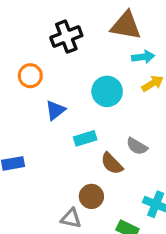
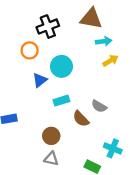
orange circle: (30, 76) -> (30, 50), moved
cyan circle: (107, 91) -> (61, 66), moved
brown circle: (91, 196) -> (51, 136), moved

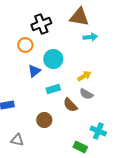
yellow arrow: (110, 61) -> (84, 76), moved
gray triangle: (51, 159) -> (17, 140), moved

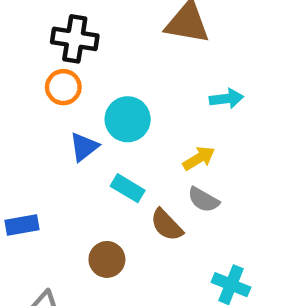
black cross: (41, 24) -> (75, 39), moved, turned 30
cyan arrow: (90, 37) -> (226, 99), moved
cyan rectangle: (53, 89) -> (128, 188), turned 48

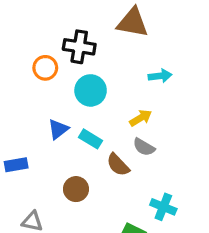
black cross: (75, 39) -> (79, 47), moved
blue triangle: (84, 147) -> (58, 129), moved

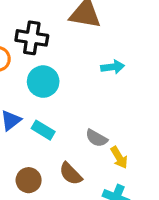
yellow arrow: (141, 118) -> (119, 158), moved, turned 90
brown semicircle: (118, 165) -> (71, 174), moved

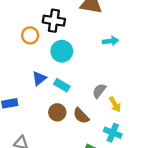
gray semicircle: (96, 138) -> (99, 91), turned 98
brown circle: (29, 180) -> (57, 112), moved

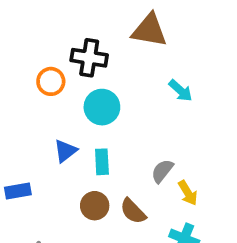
cyan arrow: (110, 41) -> (180, 91), turned 49
cyan rectangle: (62, 85) -> (102, 162), turned 56

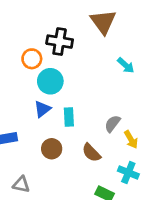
brown triangle: (149, 30) -> (103, 22), turned 44
cyan circle: (102, 107) -> (50, 81), moved
brown circle: (95, 206) -> (52, 149), moved

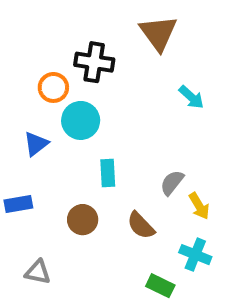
blue triangle: (42, 109) -> (36, 144), moved

